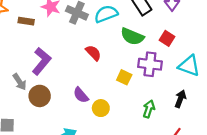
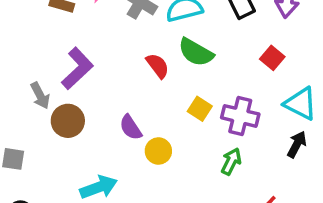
green semicircle: (132, 37) -> (196, 52), moved
purple cross: (150, 64) -> (240, 116), moved
black arrow: (180, 99) -> (297, 144), moved

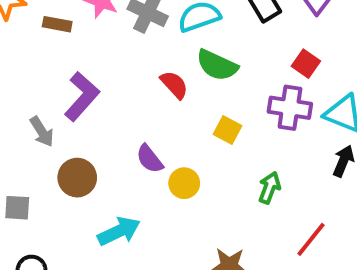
purple cross: (240, 116) -> (290, 108), moved
brown circle: (68, 121) -> (77, 178), moved

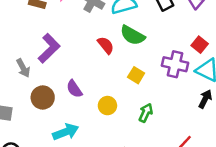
red square: (306, 64) -> (200, 45), moved
purple semicircle: (150, 159) -> (74, 89), moved
green arrow: (269, 188) -> (146, 113), moved

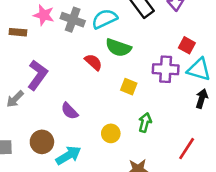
gray arrow: (23, 68) -> (15, 99), turned 84
brown circle: (43, 97) -> (42, 142), moved
yellow circle: (107, 106) -> (111, 133), moved

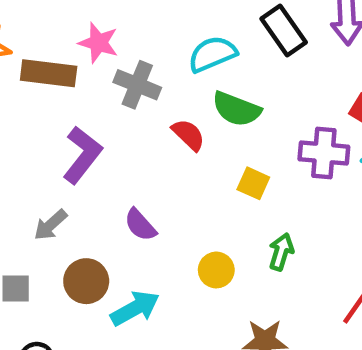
gray cross: (73, 20) -> (137, 85), moved
brown rectangle: (18, 32) -> (49, 73), size x1.6
gray arrow: (15, 99) -> (50, 225), moved

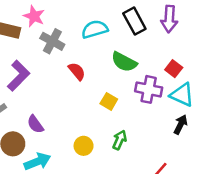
green semicircle: (236, 109) -> (124, 62), moved
purple semicircle: (140, 225) -> (35, 124), moved

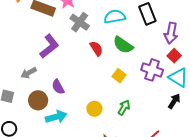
purple arrow: (169, 19) -> (171, 33), moved
green semicircle: (124, 62) -> (123, 45), moved

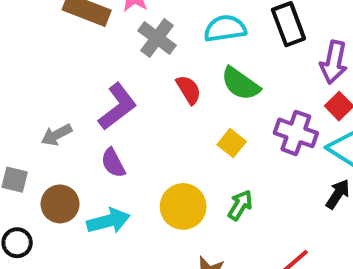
purple L-shape: (49, 46) -> (117, 107), moved
brown circle: (38, 100) -> (60, 204), moved
yellow circle: (94, 109) -> (183, 206), size x1.5

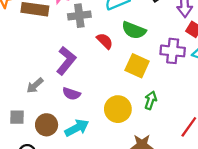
gray cross: (157, 38) -> (79, 16), turned -30
yellow square: (232, 143) -> (137, 66), size x1.5
purple semicircle: (113, 163) -> (71, 94), turned -30

